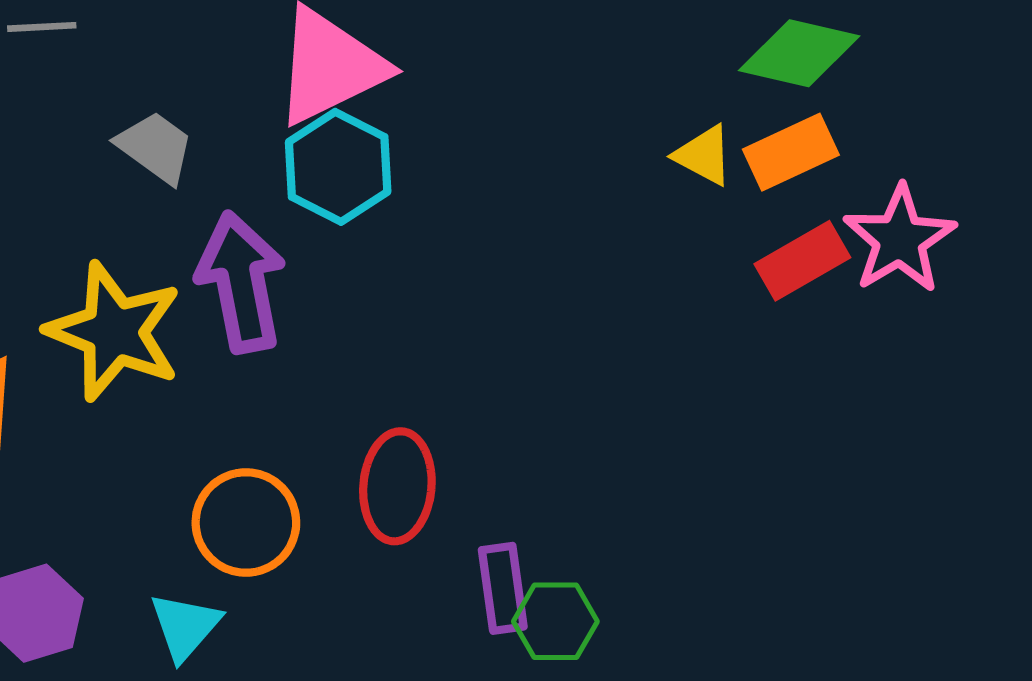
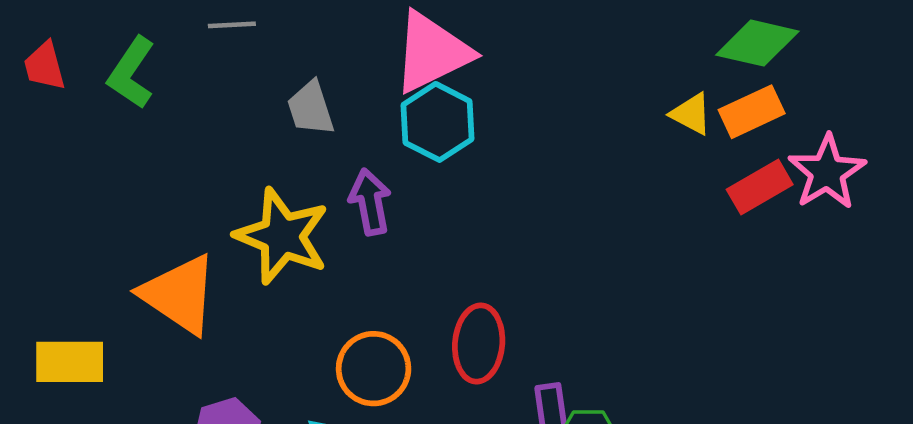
gray trapezoid: (155, 147) -> (311, 108), turned -144
purple arrow: (241, 282) -> (370, 202), size x0.7

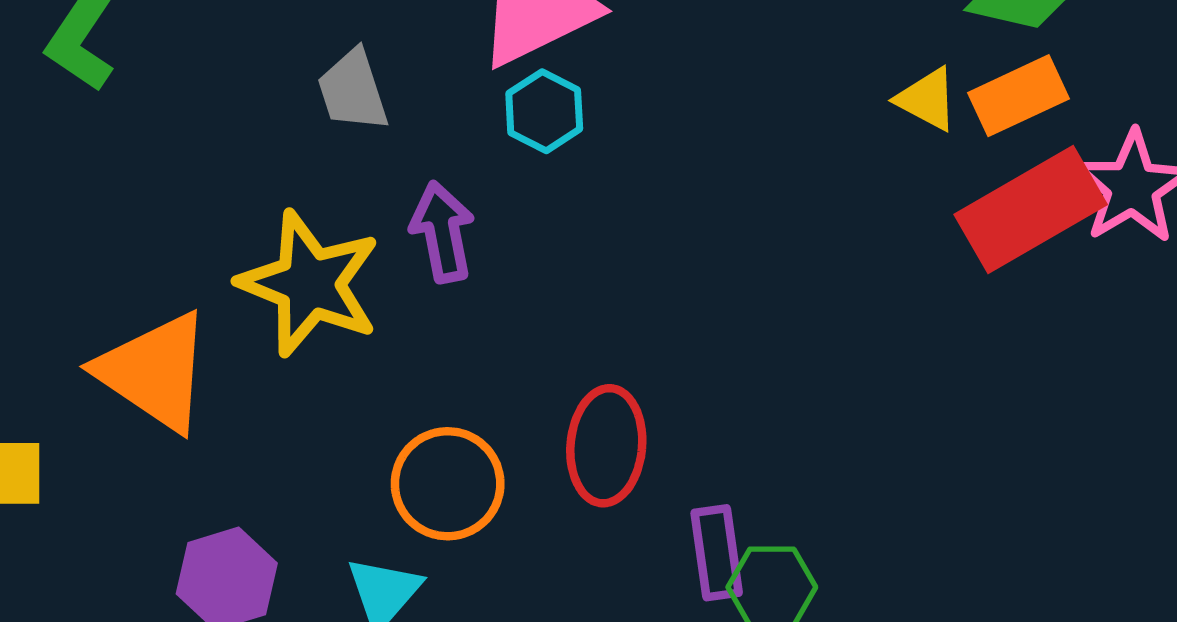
cyan hexagon: (438, 122) -> (544, 111), size x0.7
red rectangle: (760, 187) -> (1031, 210), size x1.5

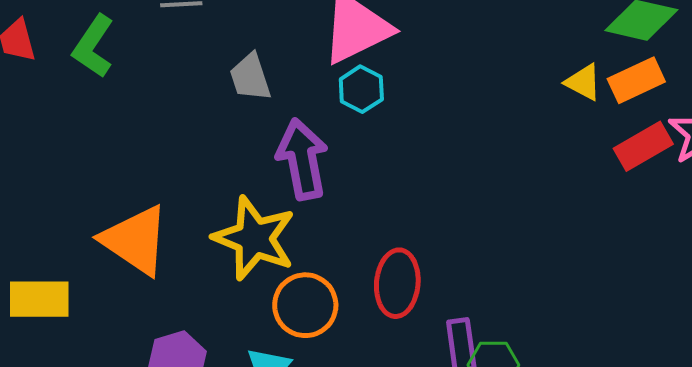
red rectangle: (1031, 210) -> (643, 146), size x0.7
purple arrow: (442, 232) -> (302, 159), size x1.4
yellow star: (310, 284) -> (254, 238), moved

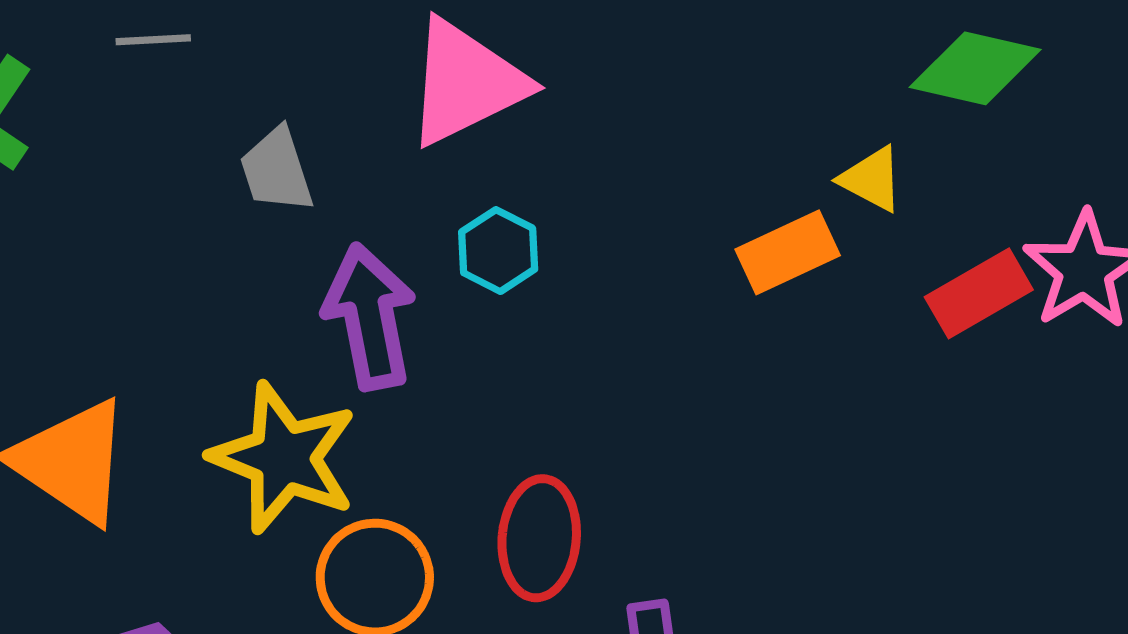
orange rectangle: (636, 80) -> (788, 252), moved
cyan hexagon: (361, 89) -> (498, 251), moved

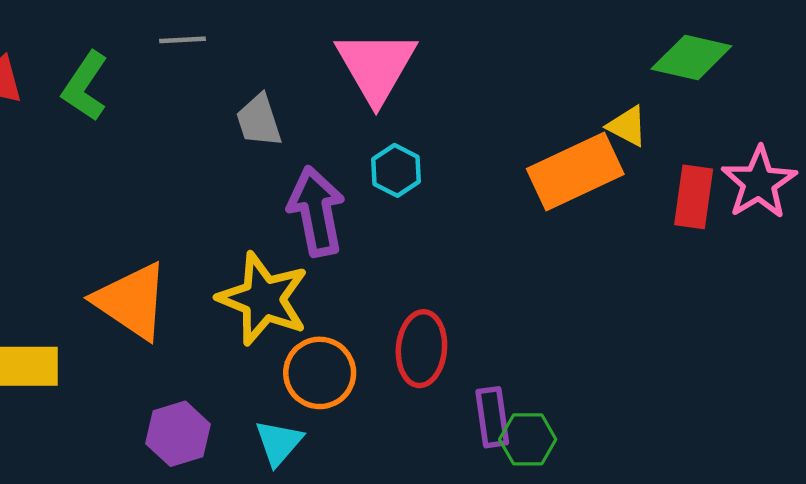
pink triangle: (466, 83) -> (376, 66), turned -34
orange rectangle: (788, 252) -> (575, 172), size x1.5
red rectangle: (979, 293) -> (694, 197), turned -52

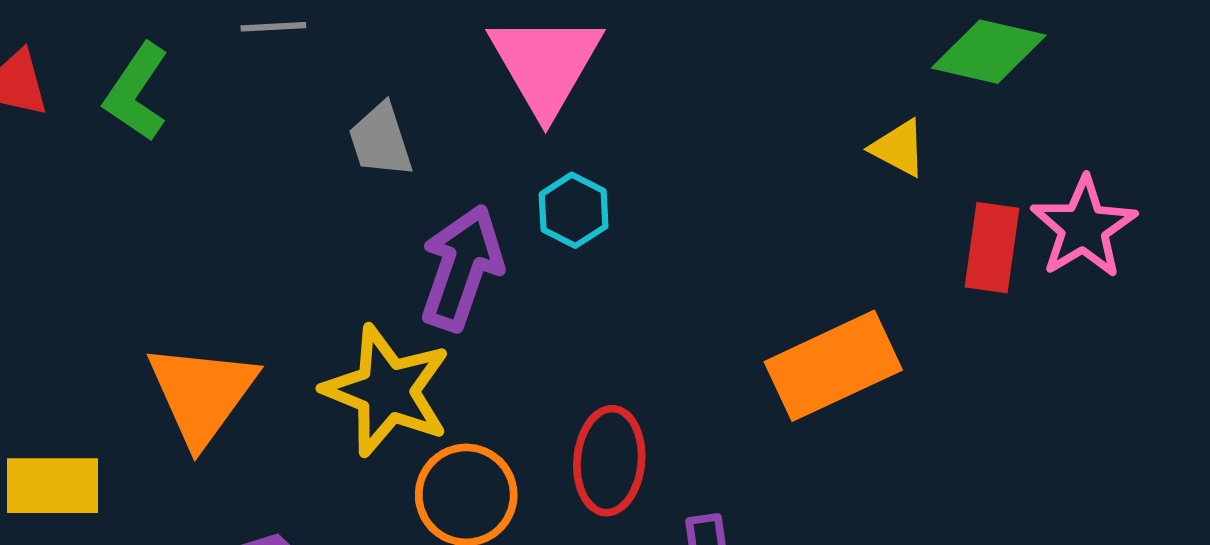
orange rectangle: (575, 172) -> (833, 366), moved
purple arrow: (316, 211) -> (462, 268), turned 30
orange triangle: (132, 301) -> (202, 394), turned 32

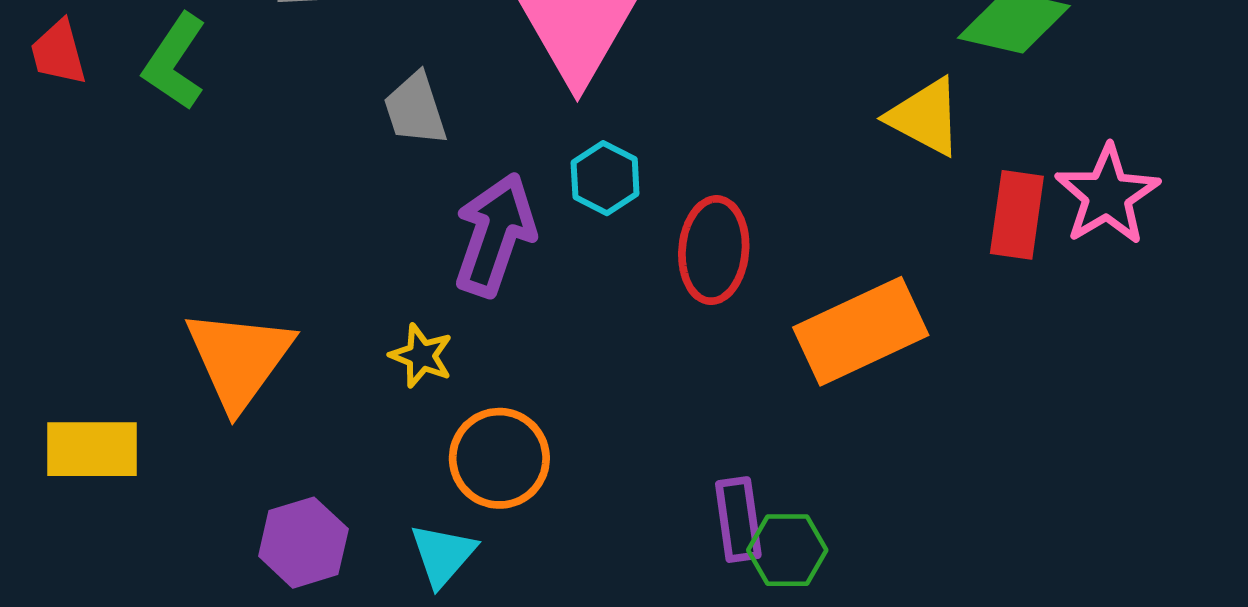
yellow triangle: (899, 148) -> (925, 117), size x1.4
yellow star: (387, 391) -> (421, 356), size x0.5
red ellipse: (609, 461) -> (714, 250), moved

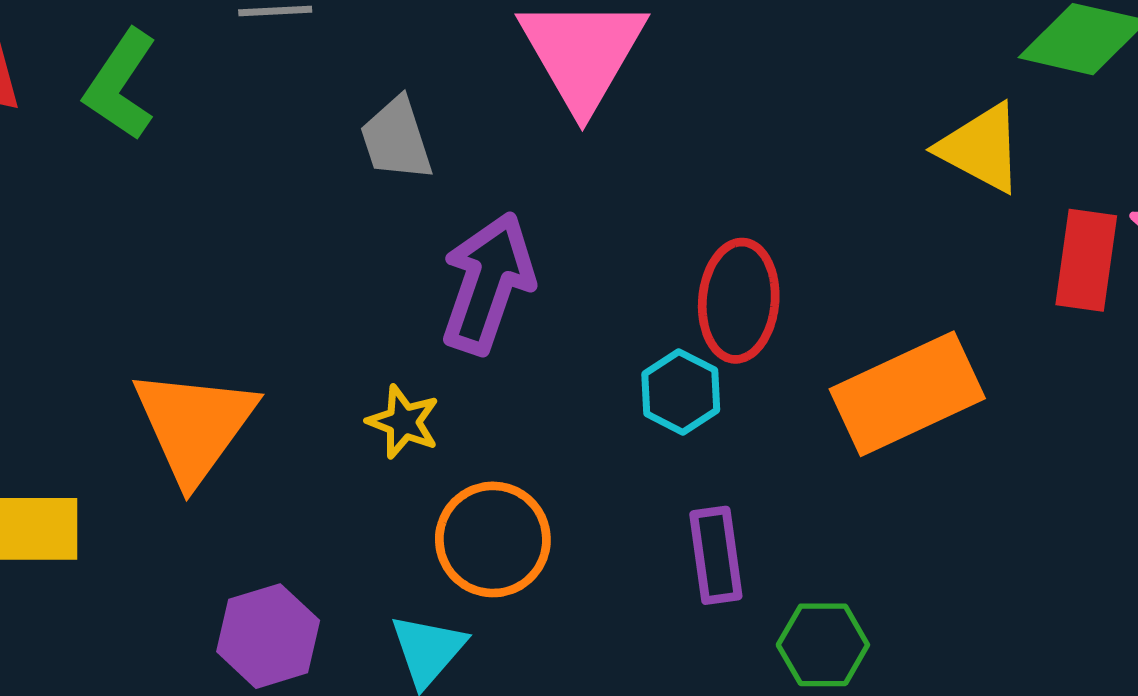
cyan hexagon: (605, 178) -> (681, 392), moved
purple rectangle: (738, 520) -> (716, 555), moved

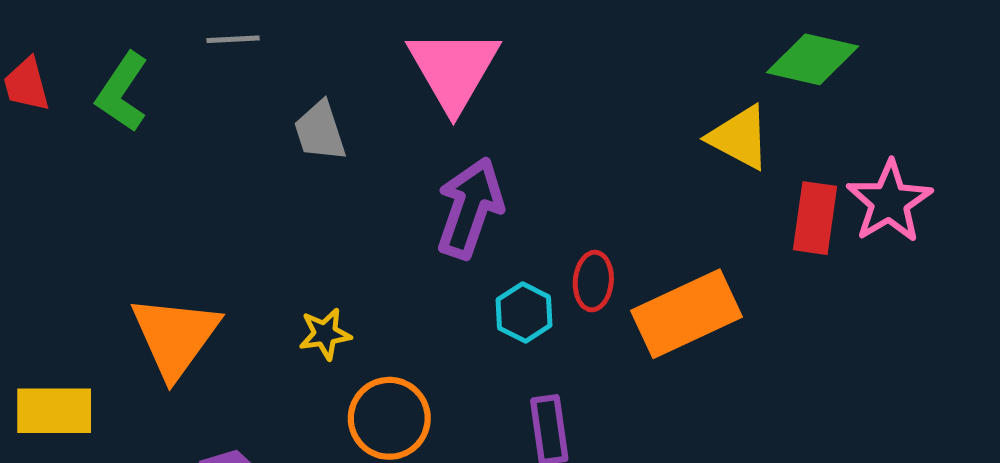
purple arrow: (488, 283) -> (470, 208), moved
red ellipse: (739, 301) -> (593, 281), moved, size x0.7
yellow star: (403, 422) -> (325, 334), turned -30

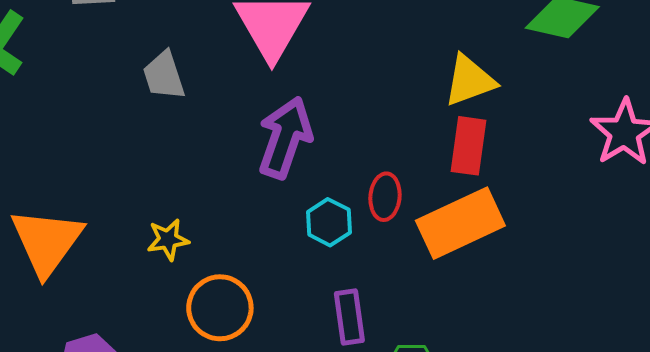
yellow triangle: (739, 137) -> (470, 81), moved, turned -48
red rectangle: (815, 218) -> (469, 146), moved

